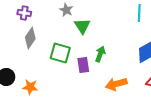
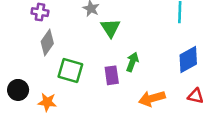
green square: (60, 53) -> (70, 70), moved

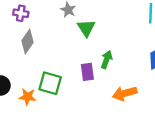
green square: (70, 70) -> (50, 83), moved

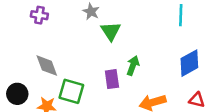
gray diamond: (28, 41) -> (47, 66), moved, turned -55

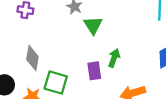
gray diamond: (47, 66) -> (32, 58), turned 30

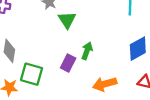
purple rectangle: (94, 71) -> (68, 63), turned 35

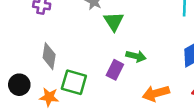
green arrow: (87, 51) -> (136, 56), turned 84

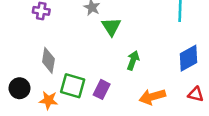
green arrow: (136, 56) -> (133, 60), turned -84
purple rectangle: (115, 70) -> (102, 89), moved

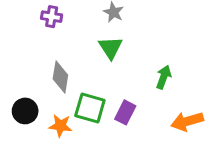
green triangle: (111, 27) -> (111, 48), moved

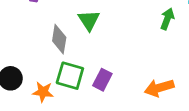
gray diamond: (60, 77) -> (59, 39), moved
green arrow: (164, 77) -> (167, 19), moved

